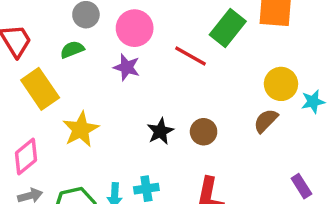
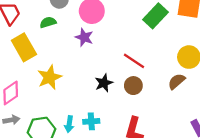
red line: (191, 56) -> (134, 61), moved

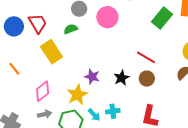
purple star: (84, 37) -> (92, 77), moved
yellow star: (49, 77) -> (77, 95), moved
cyan arrow: (69, 124) -> (94, 115), turned -48

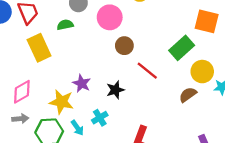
green rectangle: (162, 18) -> (182, 48), moved
brown circle: (147, 79) -> (124, 46), moved
yellow star: (77, 95) -> (61, 102), turned 30
cyan cross: (113, 111) -> (100, 118), moved, turned -32

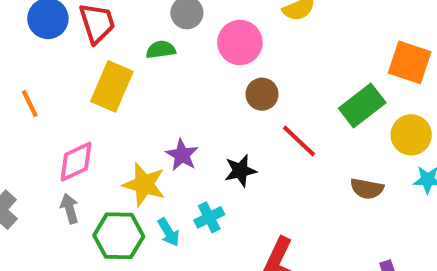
yellow rectangle: (39, 48) -> (112, 86), turned 44
yellow circle: (202, 72) -> (411, 135), moved
brown semicircle: (188, 95) -> (367, 189), turned -138
gray arrow: (20, 119) -> (70, 209), turned -105

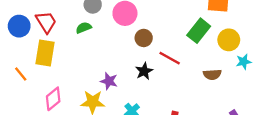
yellow rectangle: (112, 86) -> (45, 53), moved
black star: (240, 171) -> (144, 71), moved

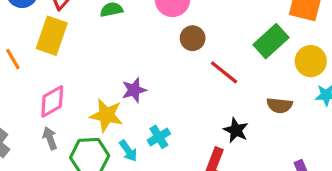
black star: (144, 71) -> (236, 130), moved, turned -30
purple star: (109, 81) -> (134, 90), turned 30

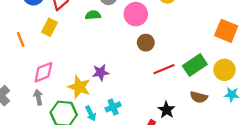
yellow rectangle: (52, 36) -> (50, 27), size x0.7
green rectangle: (271, 41) -> (195, 65), moved
red line: (224, 72) -> (164, 69), turned -70

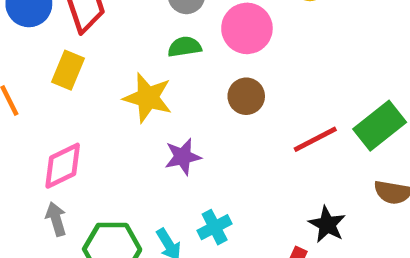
green semicircle: (93, 15) -> (185, 47), moved
brown circle: (146, 43) -> (246, 96), moved
yellow star: (79, 87) -> (148, 98), moved

